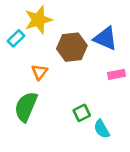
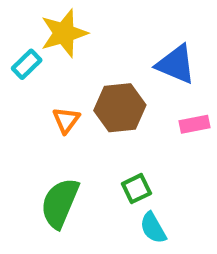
brown hexagon: (72, 47) -> (120, 108), moved
green semicircle: (26, 107) -> (60, 203), moved
cyan semicircle: (102, 129) -> (153, 228), moved

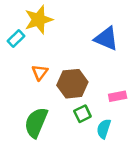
brown hexagon: (120, 108) -> (72, 84), moved
pink rectangle: (194, 124) -> (118, 96), moved
cyan semicircle: (153, 228) -> (104, 129), moved, turned 48

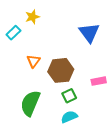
yellow star: (39, 20) -> (32, 17), size x0.6
blue triangle: (106, 39) -> (89, 33), turned 30
cyan semicircle: (104, 129) -> (69, 117), moved, turned 49

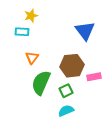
cyan rectangle: (13, 33) -> (22, 32), moved, turned 48
brown hexagon: (61, 70) -> (72, 66), moved
green semicircle: (30, 103) -> (41, 83), moved

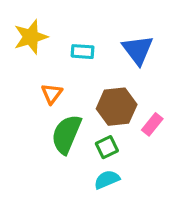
yellow star: (31, 16) -> (31, 37), moved, size x1.5
cyan rectangle: (22, 32) -> (83, 52), moved
pink rectangle: (94, 77) -> (152, 124), turned -40

